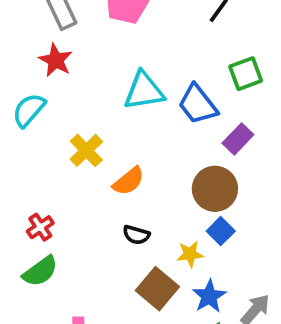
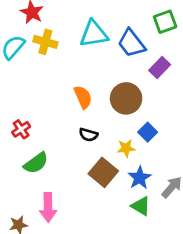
yellow cross: (86, 150) -> (45, 42), moved, turned -30
orange semicircle: (129, 181) -> (83, 97), turned -75
brown circle: (215, 189) -> (126, 98), moved
green semicircle: (40, 271) -> (36, 163), moved

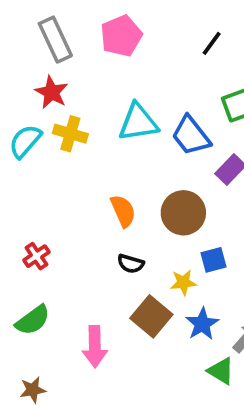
blue square: (148, 132) -> (213, 260), turned 30
green semicircle: (36, 163) -> (33, 320), moved
green triangle: (141, 206) -> (221, 371), moved
pink arrow: (48, 207) -> (95, 347), moved

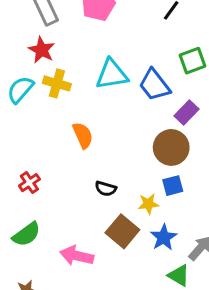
orange semicircle: (123, 211) -> (83, 135), moved
brown circle: (183, 213) -> (171, 147), moved
pink arrow: (95, 347) -> (77, 256), turned 104

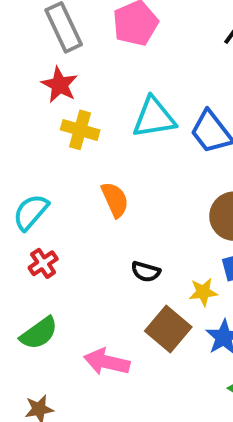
cyan semicircle: (20, 90) -> (31, 212), moved

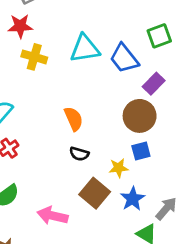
red star: (59, 85) -> (20, 26), turned -30
orange semicircle: (115, 200) -> (74, 119), moved

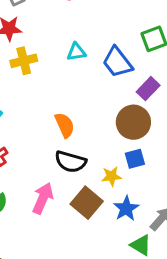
cyan triangle: (85, 49) -> (76, 52), size x0.6
yellow cross: (34, 57) -> (24, 61), turned -30
black semicircle: (79, 154) -> (71, 162), size x1.5
pink arrow: (53, 216) -> (43, 198), moved, turned 100

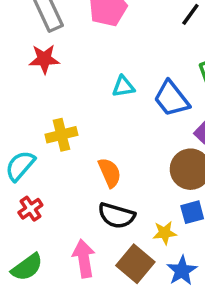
yellow cross: (24, 61) -> (61, 135), moved
pink arrow: (43, 198) -> (84, 259), turned -32

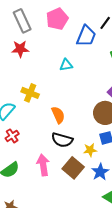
blue trapezoid: (172, 99) -> (86, 36), moved, turned -120
yellow cross: (61, 135) -> (30, 93), turned 36

